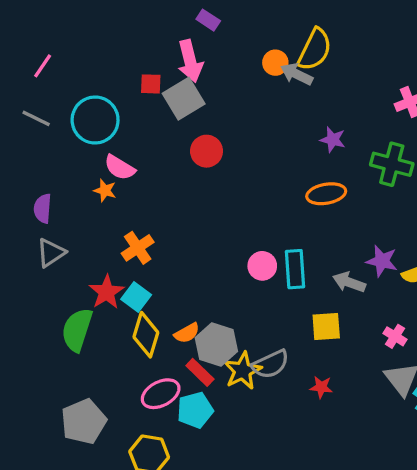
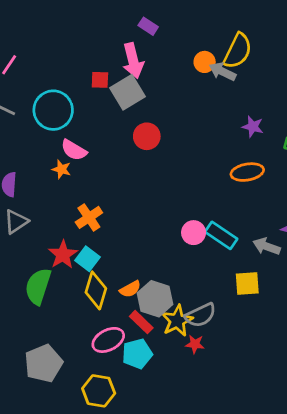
cyan rectangle: (295, 269) -> (221, 235), turned -52
red star: (321, 387) -> (195, 344), moved

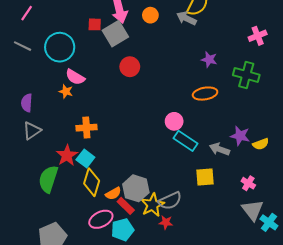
orange circle: (205, 62) -> (150, 15), moved
orange cross: (89, 217) -> (86, 128), turned 30
pink circle: (194, 233) -> (174, 121), moved
orange semicircle: (130, 289) -> (113, 194), moved

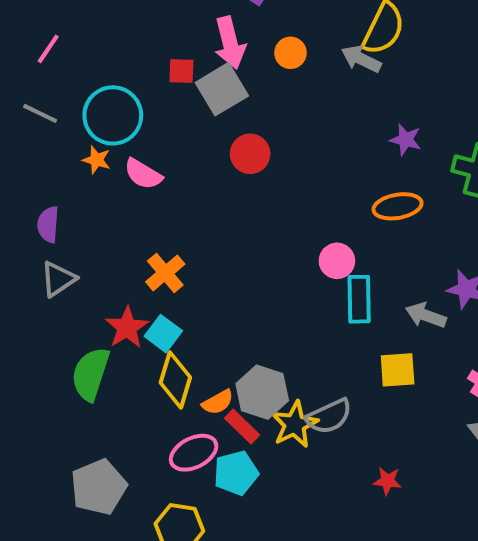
orange star: (66, 91) -> (97, 160), moved
orange cross: (86, 128) -> (165, 273), turned -36
cyan rectangle: (185, 141) -> (359, 299), turned 55
red star: (166, 222) -> (387, 481), moved

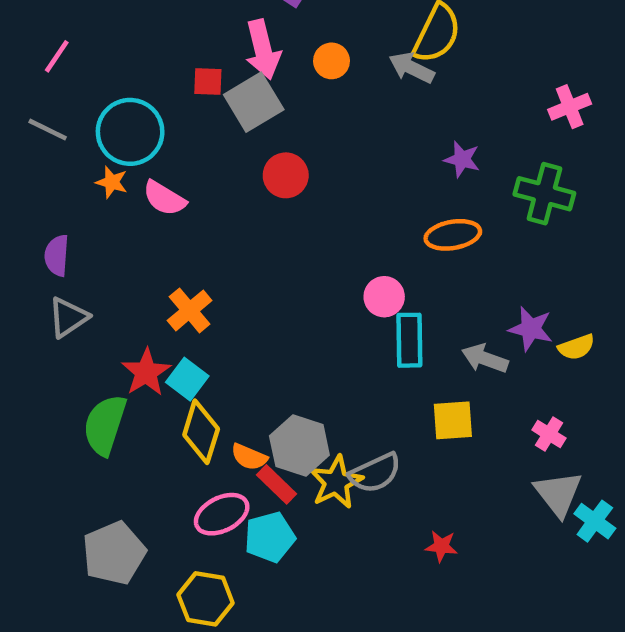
orange semicircle: (218, 402) -> (249, 457), turned 52

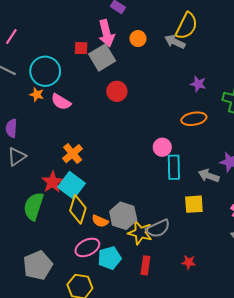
cyan square: (187, 379) -> (72, 185), size x1.4
yellow star: (336, 482) -> (140, 233), turned -30
red rectangle: (277, 484) -> (145, 265), moved, turned 54

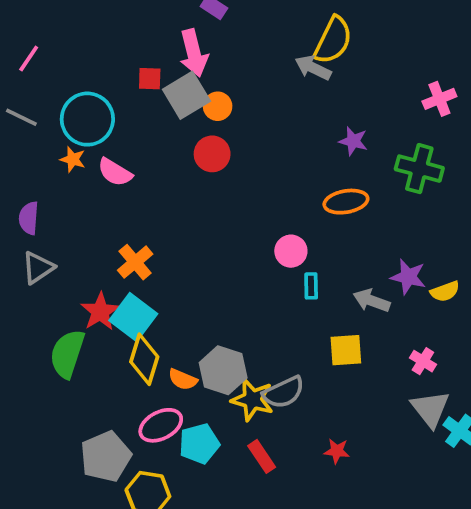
orange circle: (138, 39) -> (218, 106), moved
cyan rectangle: (174, 167) -> (311, 286), size x0.6
gray pentagon: (38, 265) -> (106, 456), moved
red rectangle: (145, 265) -> (262, 456), turned -42

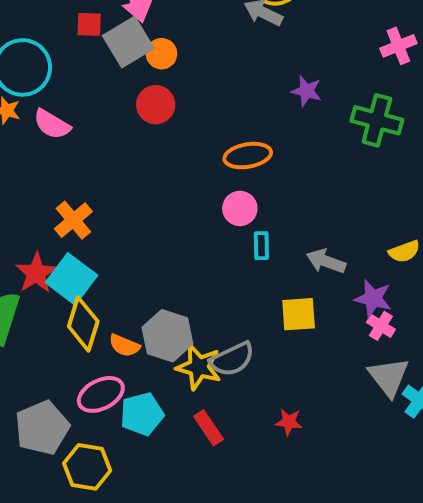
orange ellipse: (346, 202) -> (248, 156), moved
purple star: (408, 277) -> (373, 298), moved

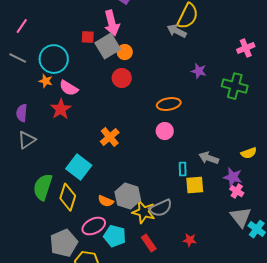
orange cross: (73, 220) -> (110, 137), moved
cyan rectangle: (261, 246) -> (183, 169), moved
red star: (36, 273) -> (61, 109), moved
yellow diamond: (83, 324) -> (68, 197), moved
cyan pentagon: (142, 414) -> (115, 236), turned 30

